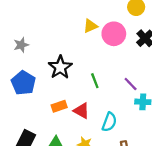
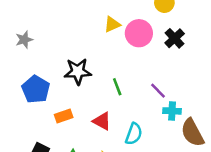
gray star: (21, 45) -> (24, 40), moved
black star: (60, 67) -> (78, 71), turned 30
orange rectangle: (59, 106) -> (64, 116), moved

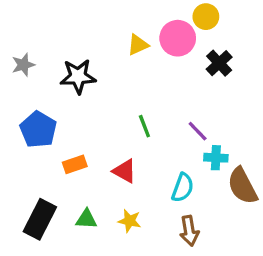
pink circle: (139, 33) -> (178, 38), moved
black star: (78, 71) -> (78, 76), moved
cyan semicircle: (134, 134) -> (183, 188), moved

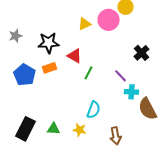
black cross: (219, 63) -> (142, 53), moved
green line: (144, 126) -> (88, 73), turned 48
orange rectangle: (75, 164) -> (50, 68), moved
red triangle: (125, 171) -> (74, 56), moved
cyan semicircle: (183, 188) -> (94, 110), moved

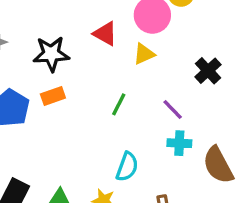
yellow triangle: (84, 24) -> (144, 54), moved
red triangle: (74, 56) -> (105, 34), moved
cyan cross: (132, 92) -> (179, 143), moved

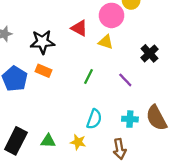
yellow triangle: (144, 54) -> (106, 42), turned 42
orange rectangle: (53, 96) -> (44, 71), turned 42
cyan cross: (179, 143) -> (130, 119), moved

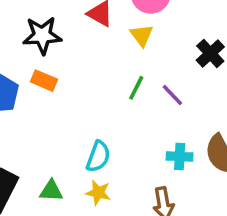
yellow triangle: (106, 42) -> (142, 35), turned 35
green line: (88, 76) -> (136, 88), moved
cyan semicircle: (94, 119) -> (98, 157), moved

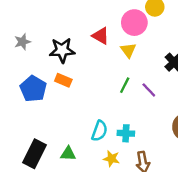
cyan cross: (180, 157) -> (126, 133), moved
yellow star: (98, 193) -> (111, 159), moved

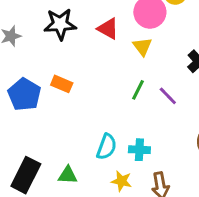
black star: (62, 50) -> (60, 24), moved

